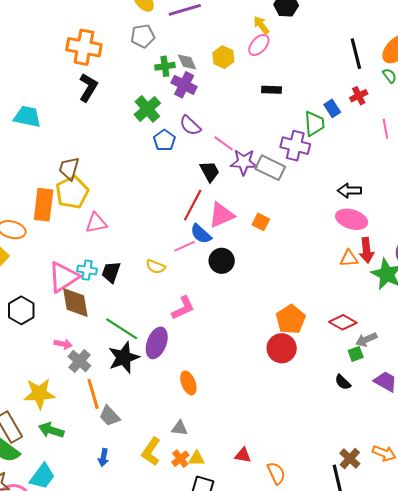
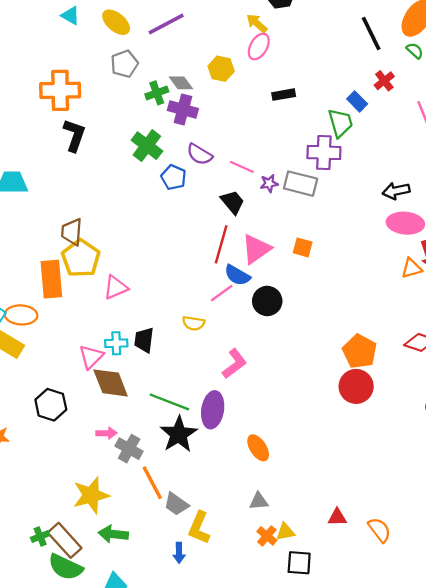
purple star: (244, 162) -> (269, 183), size x0.6
pink triangle: (64, 277) -> (91, 357), size x0.7
yellow L-shape: (151, 452) -> (199, 528), moved

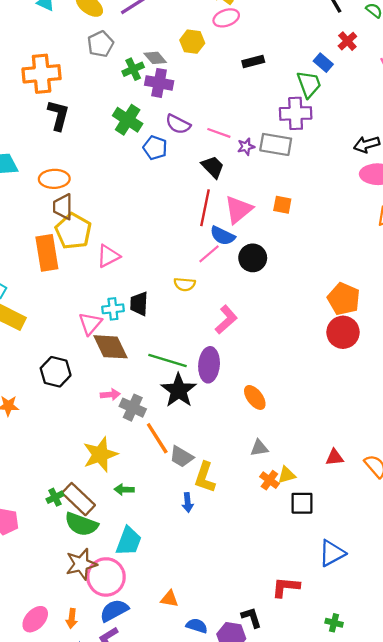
pink ellipse: (259, 47) -> (226, 18), turned 45
orange ellipse: (21, 315) -> (54, 179), moved
green arrow: (113, 534) -> (124, 490), size x0.7

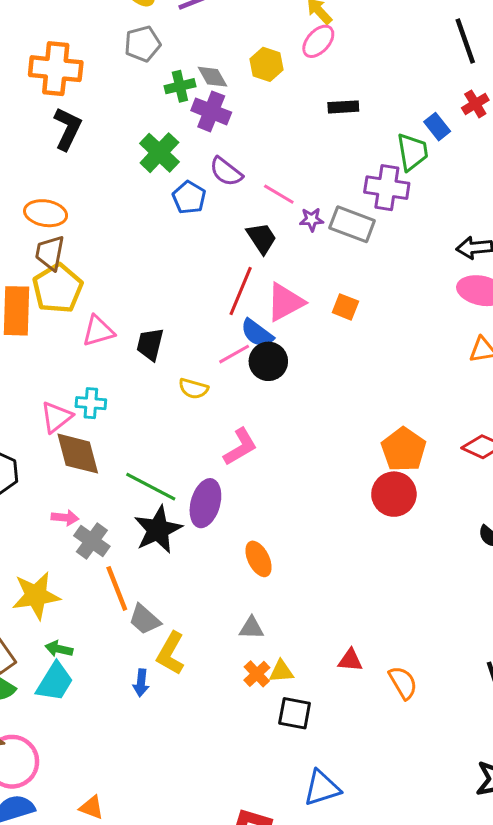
pink ellipse: (226, 18) -> (318, 41), turned -40
black circle: (253, 258) -> (268, 361), moved
black trapezoid: (139, 304) -> (150, 344), moved
cyan trapezoid: (129, 541) -> (55, 682), moved

